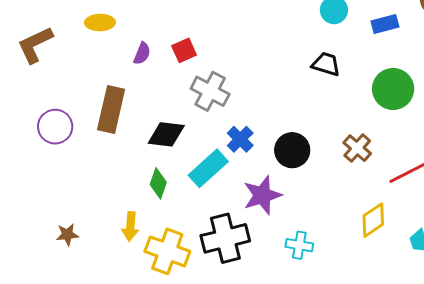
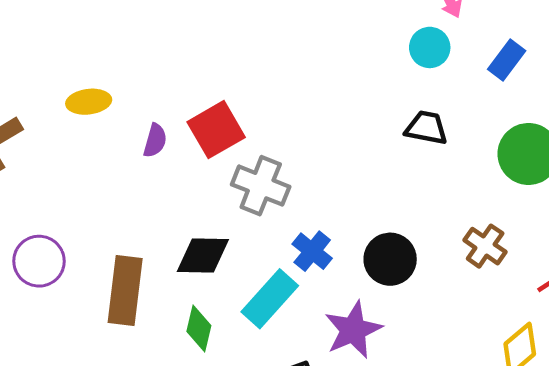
blue rectangle: (385, 24) -> (507, 60), turned -32
red square: (184, 50) -> (216, 130), size x1.5
brown rectangle: (111, 109) -> (125, 290), moved

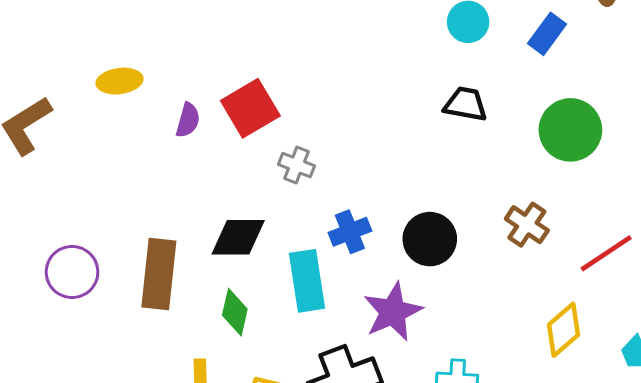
gray cross: (261, 186) -> (297, 165), size x0.6
blue cross: (312, 251) -> (350, 232), turned 30
purple circle: (39, 261) -> (72, 272), moved
cyan rectangle: (270, 299) -> (307, 281), turned -50

